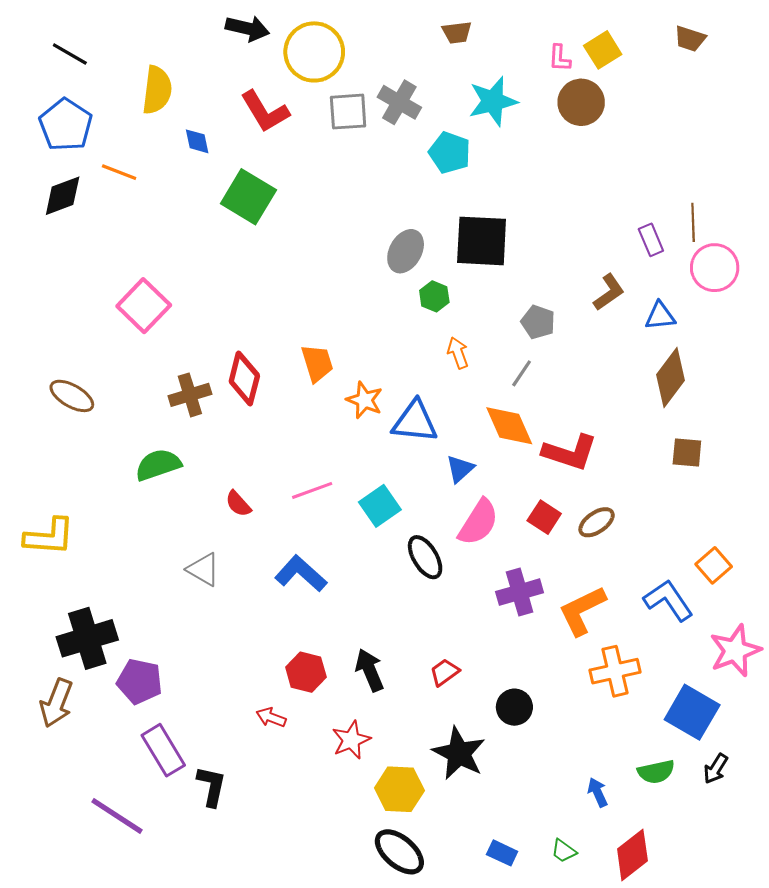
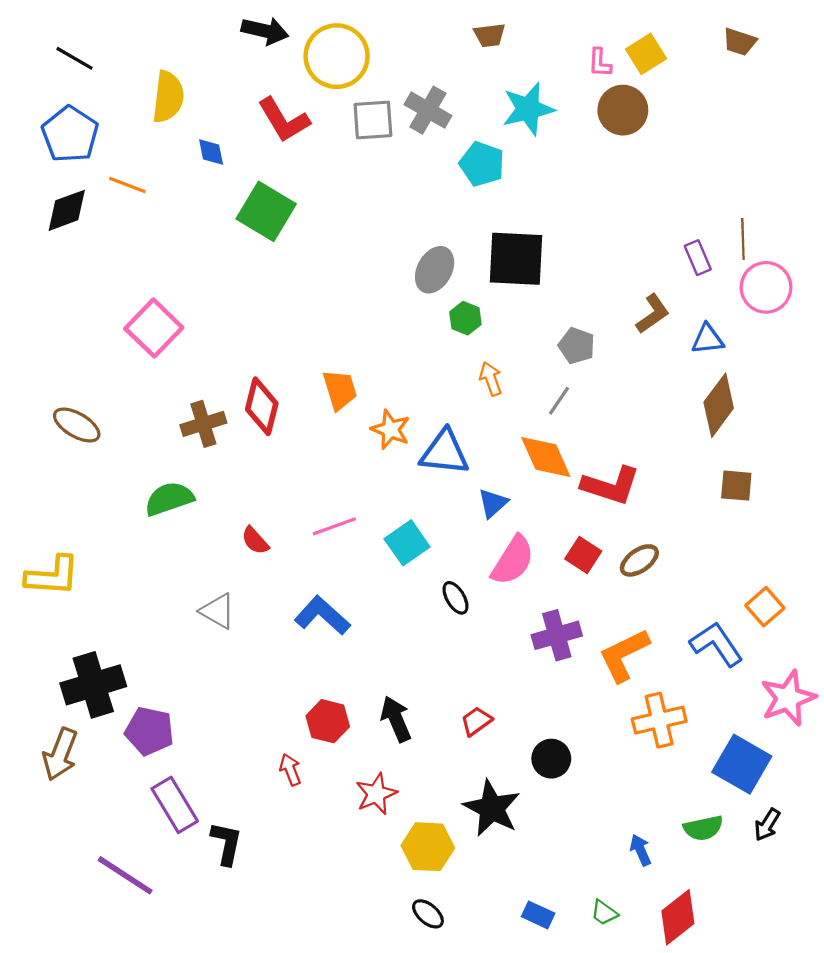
black ellipse: (425, 557) -> (455, 598), size x0.7
red arrow: (271, 717) -> (290, 770), turned 48
black ellipse: (399, 852) -> (428, 914), size x0.6

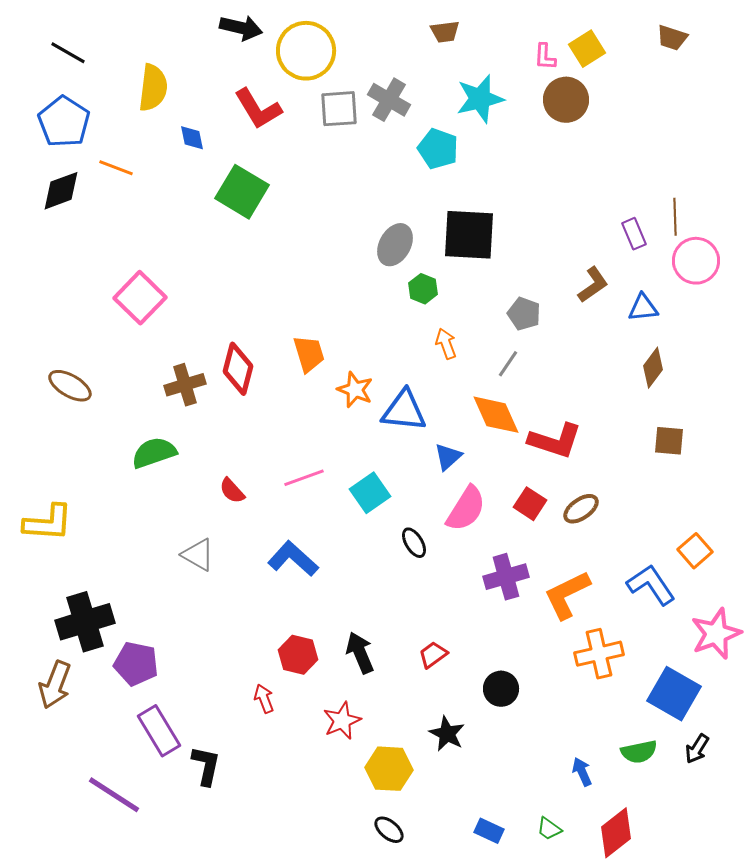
brown diamond: (719, 405) -> (653, 368), size x0.7
black star: (492, 808) -> (447, 734), size x0.7

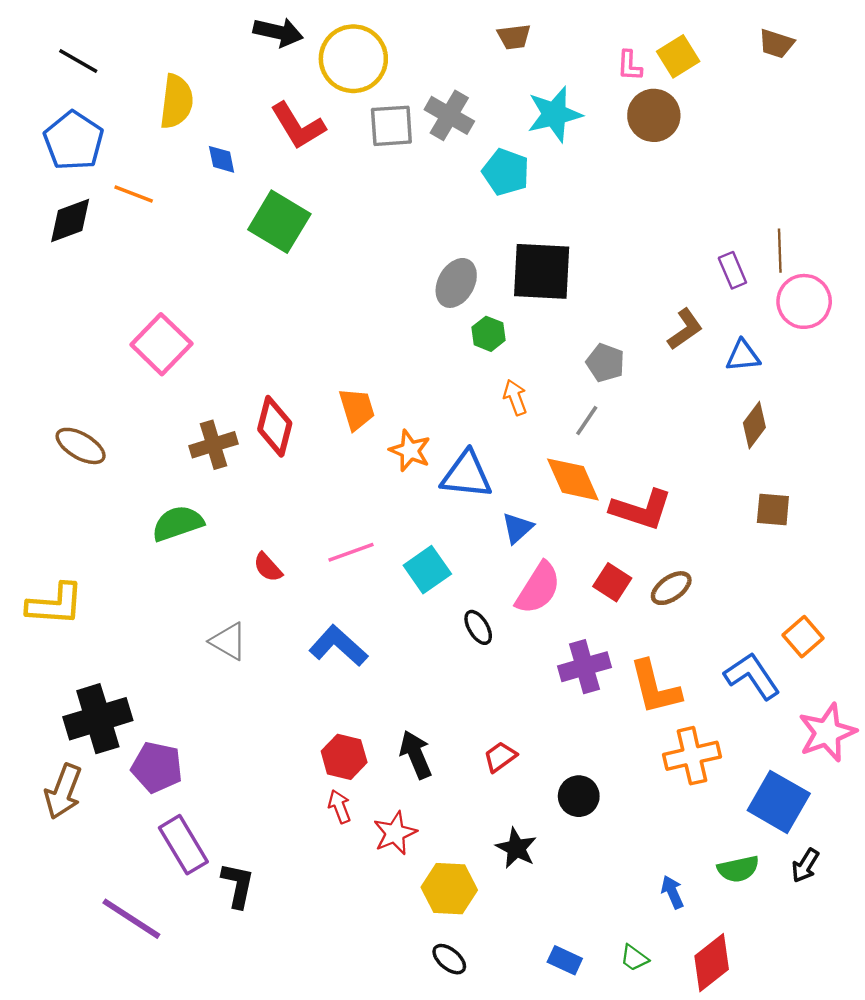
orange L-shape: (567, 595) -> (655, 687), turned -78
red arrow: (264, 699) -> (339, 807), moved

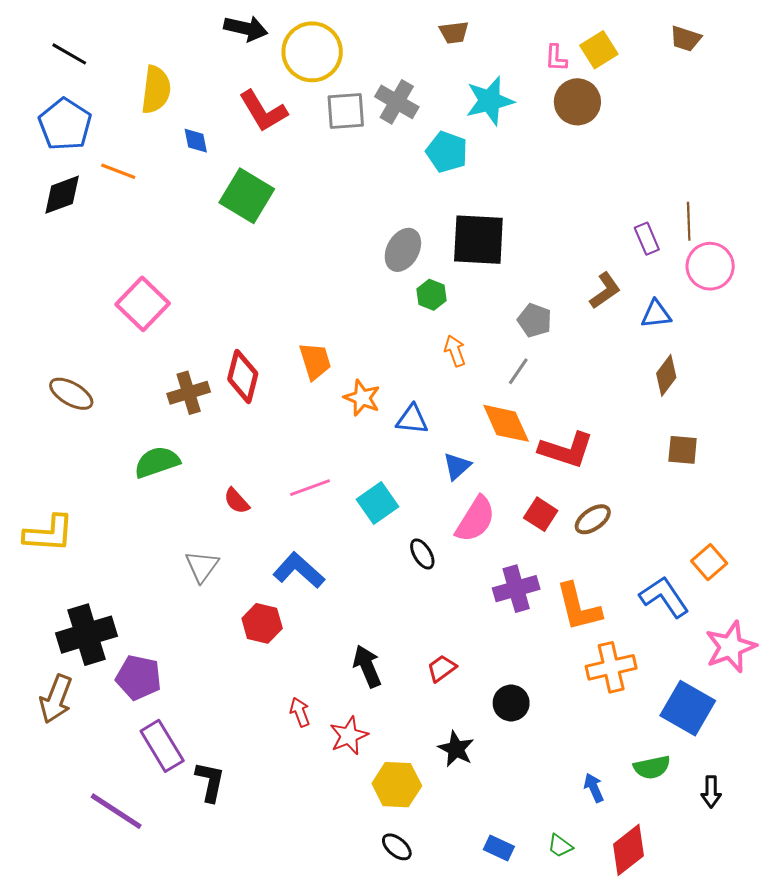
blue triangle: (467, 475) -> (412, 419), size x0.7
gray triangle: (229, 641) -> (202, 566), turned 36
red hexagon: (344, 757) -> (262, 623), moved
black arrow: (805, 865) -> (711, 792), moved, turned -32

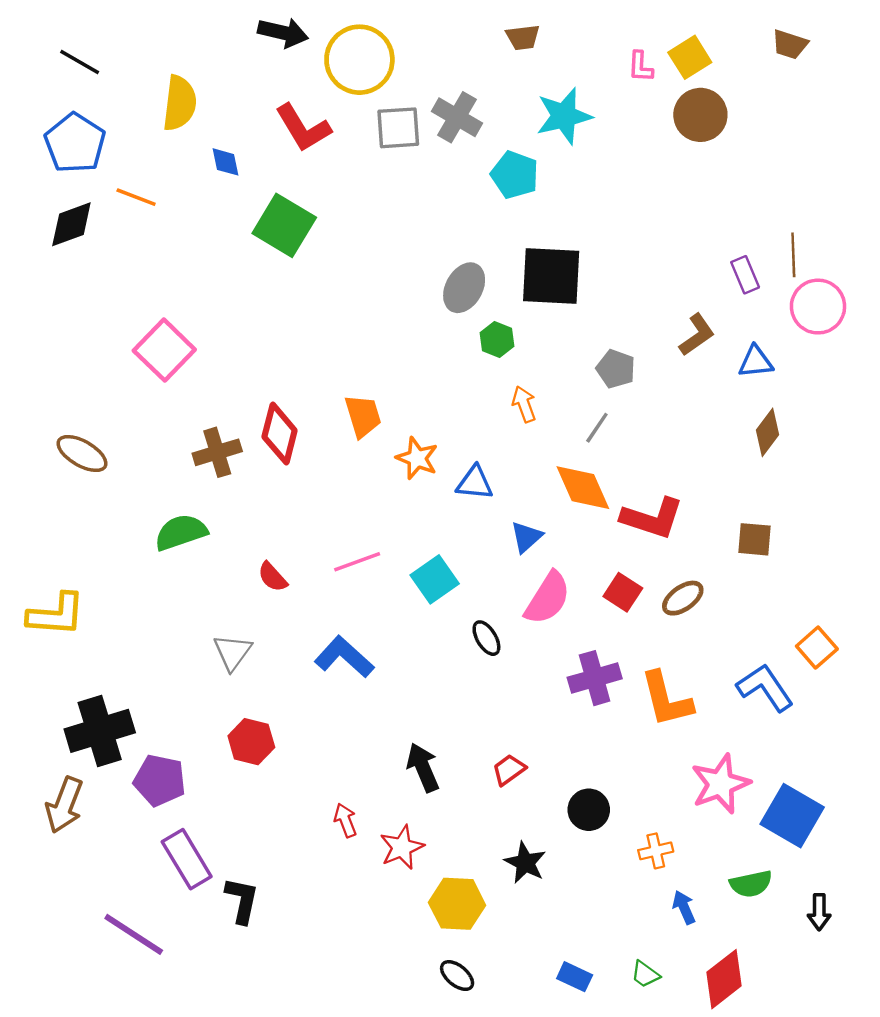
brown circle: (577, 102) -> (700, 115), moved
brown square: (683, 450) -> (754, 539), moved
red hexagon: (262, 623) -> (251, 742), moved
pink star: (731, 647) -> (720, 784), moved
orange cross: (611, 667) -> (656, 851), moved, size x0.6

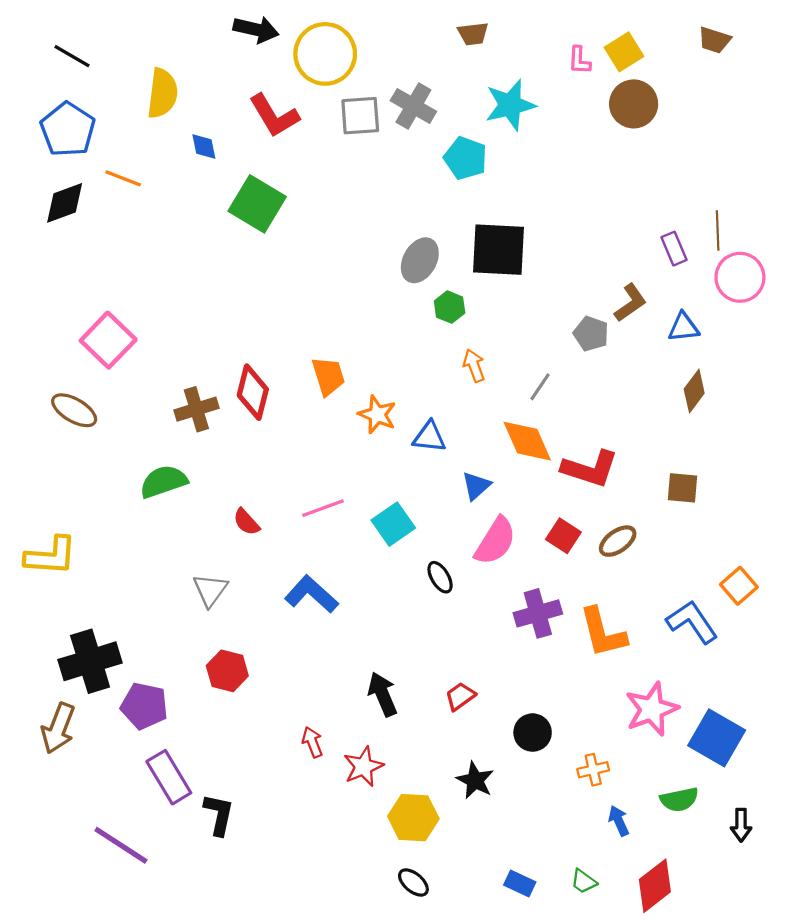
pink square: (164, 350) -> (108, 340), moved
gray pentagon: (616, 369) -> (591, 334), moved

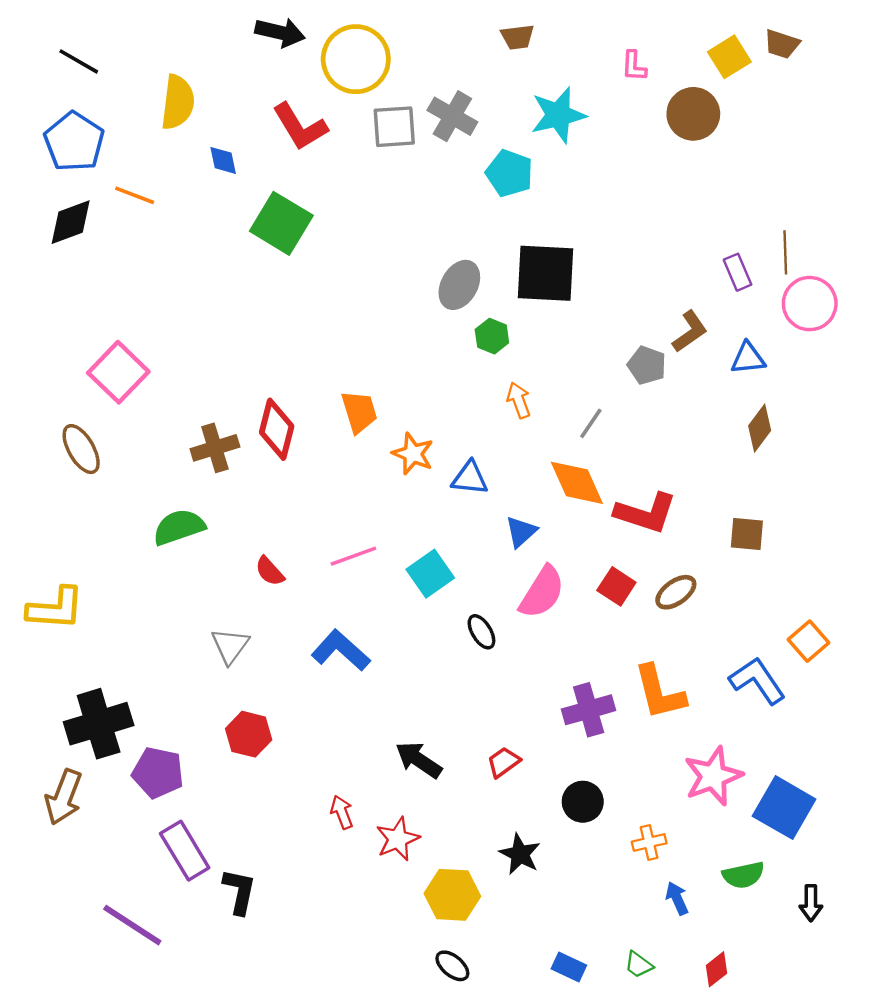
yellow square: (624, 52) -> (729, 57), moved
brown ellipse: (74, 410) -> (81, 449), turned 30
purple cross: (538, 613) -> (589, 710), moved
black arrow: (383, 694) -> (419, 760), turned -33
red diamond: (655, 886) -> (717, 969), size x0.6

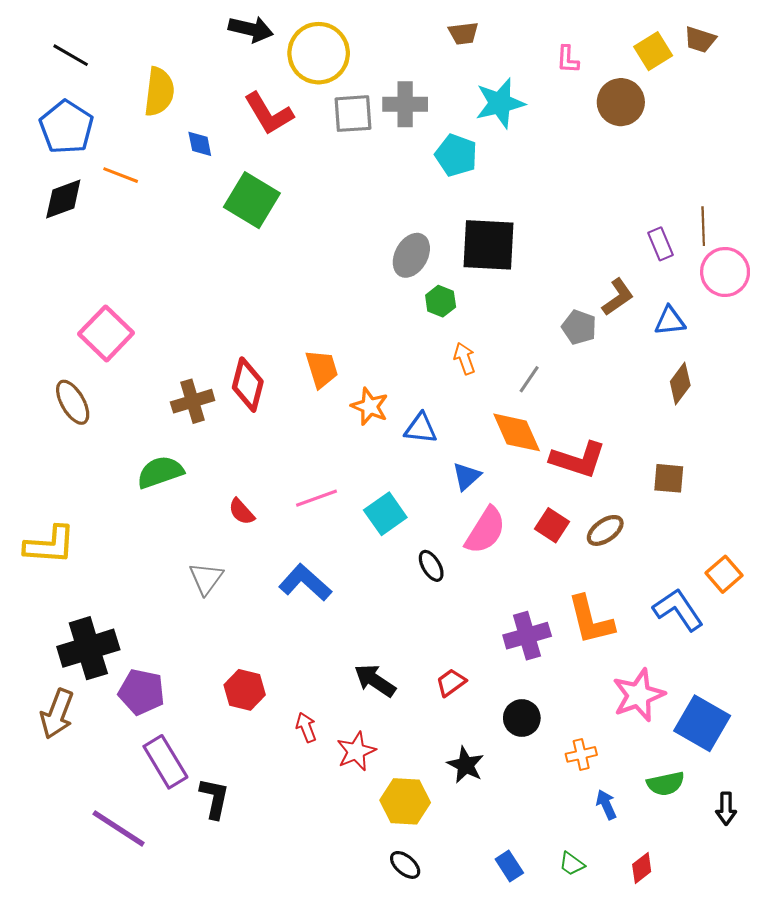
gray cross: (452, 116) -> (405, 104), turned -30
red hexagon: (249, 734) -> (245, 690), moved
blue rectangle: (569, 967) -> (509, 866), turned 32

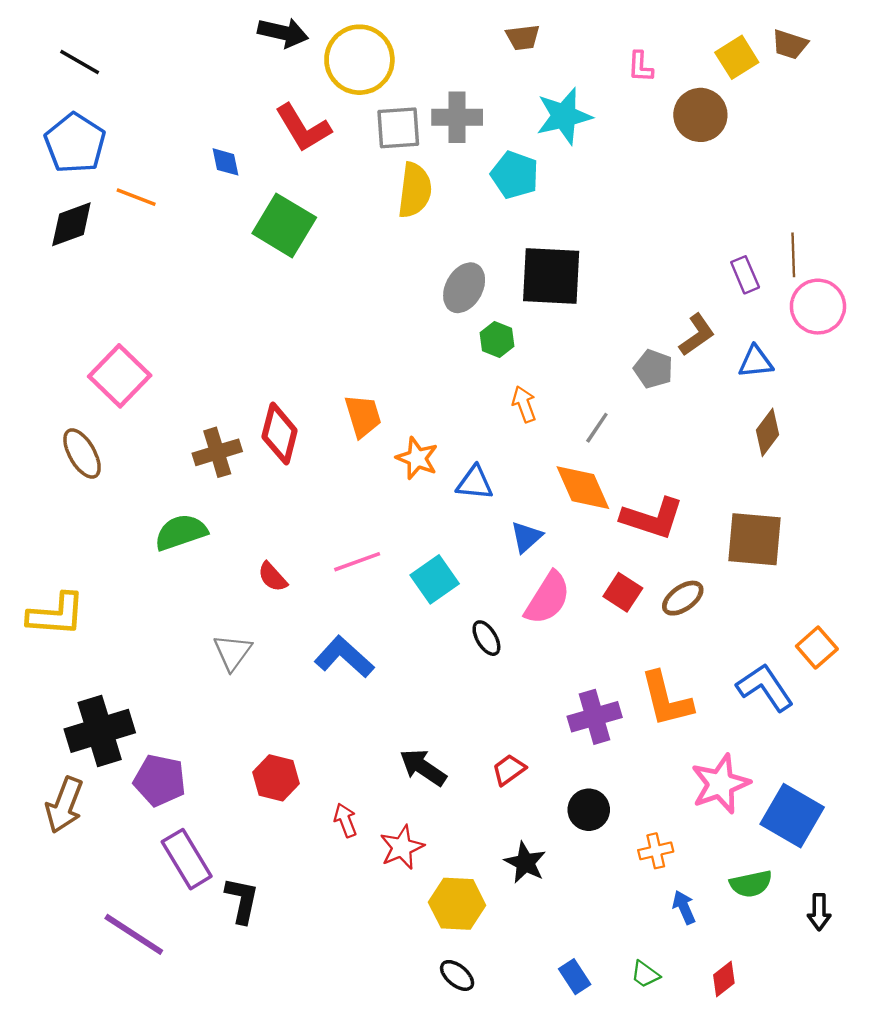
yellow semicircle: (159, 92) -> (415, 190), moved
brown square: (669, 478) -> (754, 539), size x1.6

